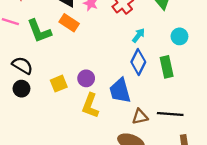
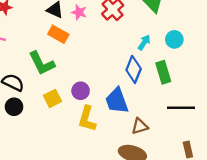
green L-shape: (39, 31) -> (42, 63), moved
cyan arrow: (139, 35) -> (144, 42), moved
black line: (170, 114) -> (181, 108), moved

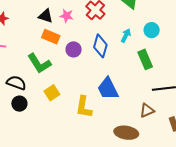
blue diamond: (134, 69) -> (100, 46), moved
purple circle: (81, 91) -> (74, 49), moved
brown triangle: (140, 126) -> (147, 110), moved

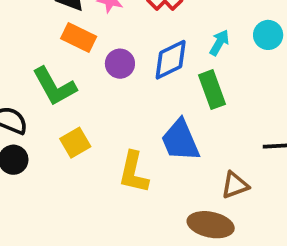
blue diamond: (100, 46) -> (171, 60), turned 45
green rectangle: (145, 59) -> (212, 90), moved
brown triangle: (147, 110) -> (235, 185), moved

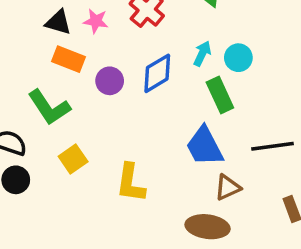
cyan circle: (268, 35) -> (238, 58), moved
green rectangle: (212, 90) -> (220, 95), moved
blue trapezoid: (180, 140) -> (205, 146), moved

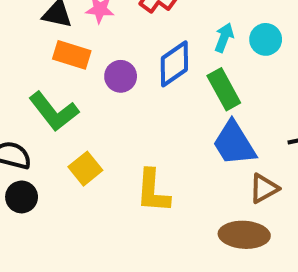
green rectangle: (220, 95) -> (224, 89), moved

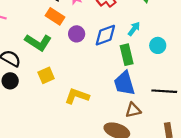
cyan circle: (266, 39) -> (158, 45), moved
green L-shape: (54, 111) -> (38, 42), turned -35
yellow L-shape: (153, 191) -> (77, 96), turned 90

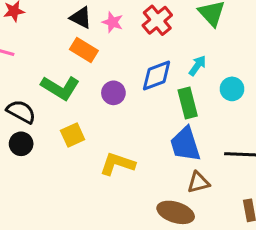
purple circle: (77, 34) -> (113, 93), moved

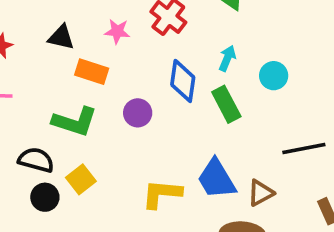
black triangle: (81, 18) -> (61, 37), moved
blue diamond: (157, 76) -> (183, 81), turned -48
yellow square: (73, 135) -> (81, 179), moved
blue trapezoid: (185, 144) -> (216, 179), moved

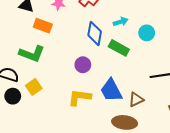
cyan arrow: (227, 58) -> (121, 22), turned 48
green rectangle: (226, 104) -> (119, 48), turned -36
purple circle: (138, 113) -> (83, 65), moved

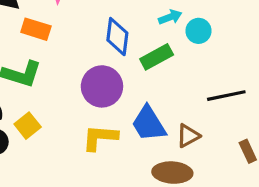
cyan arrow: (121, 22) -> (170, 17), moved
green rectangle: (119, 48) -> (157, 57), turned -54
purple circle: (83, 65) -> (102, 86), size x1.6

